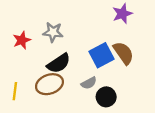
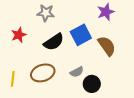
gray star: (53, 32) -> (46, 13), moved
blue square: (102, 55) -> (81, 35), moved
black semicircle: (59, 63) -> (54, 42), moved

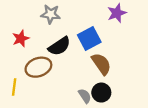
brown semicircle: (107, 46) -> (101, 64), moved
gray semicircle: (77, 72) -> (85, 96), moved, turned -96
brown ellipse: (43, 73) -> (38, 67), moved

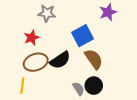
red star: (21, 38) -> (32, 38), moved
black semicircle: (59, 46) -> (60, 60), moved
yellow line: (14, 87) -> (22, 86), moved

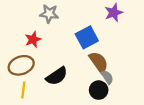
black semicircle: (60, 60) -> (57, 76), moved
brown ellipse: (36, 62) -> (21, 65), moved
gray semicircle: (78, 89) -> (107, 77), moved

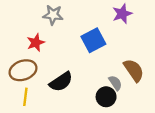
brown semicircle: (99, 62) -> (134, 70), moved

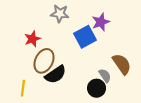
purple star: (122, 14) -> (101, 22), moved
gray star: (53, 15) -> (60, 14), moved
brown ellipse: (23, 70) -> (44, 61), moved, turned -45

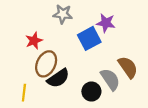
purple star: (101, 22) -> (106, 23), turned 30
gray semicircle: (105, 76) -> (110, 79), size x1.5
black circle: (97, 88) -> (91, 92), moved

